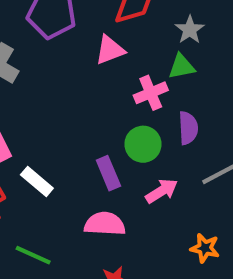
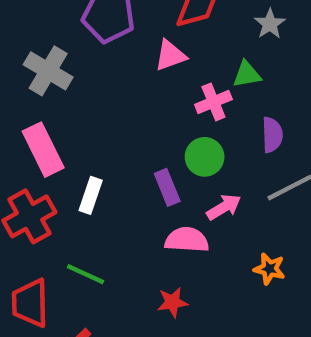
gray star: (190, 30) -> (270, 24), moved
purple semicircle: (188, 128) -> (272, 135), moved
white rectangle: (37, 181) -> (91, 195), turned 68
pink semicircle: (105, 224) -> (187, 240), moved

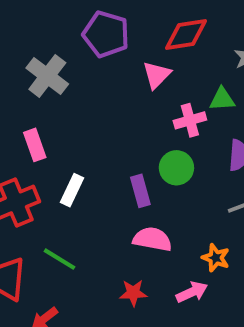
pink triangle: (170, 56) -> (157, 75), turned -32
pink rectangle: (43, 150) -> (35, 145), size x0.7
pink arrow: (224, 207) -> (192, 292), moved
orange star: (269, 269) -> (216, 258), moved

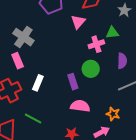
gray cross: (47, 76) -> (23, 37), moved

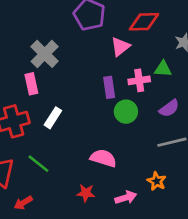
purple semicircle: (122, 61) -> (169, 108), turned 42
purple rectangle: (73, 82) -> (109, 87), moved
orange star: (113, 114) -> (157, 181), moved

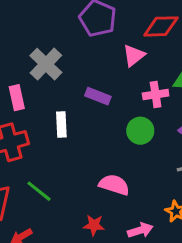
pink rectangle: (31, 84) -> (17, 98), moved
purple rectangle: (109, 87) -> (98, 96), moved, turned -60
white rectangle: (53, 118) -> (61, 124), moved, turned -35

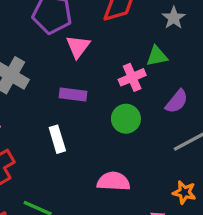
pink triangle: (134, 55) -> (78, 47), moved
white rectangle: (61, 124) -> (57, 139), moved

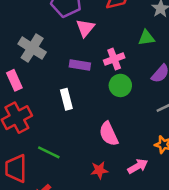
pink cross: (132, 77) -> (114, 59), moved
pink semicircle: (113, 181) -> (109, 134), turned -120

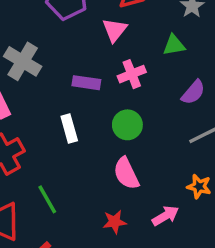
pink triangle: (85, 28) -> (115, 30), moved
green circle: (120, 85) -> (127, 125), moved
green line: (49, 152) -> (47, 199), turned 35

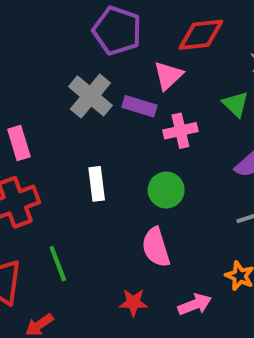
green triangle: (174, 45) -> (236, 104), turned 45
gray cross: (23, 61) -> (90, 96), moved
purple rectangle: (86, 83) -> (140, 106), moved

